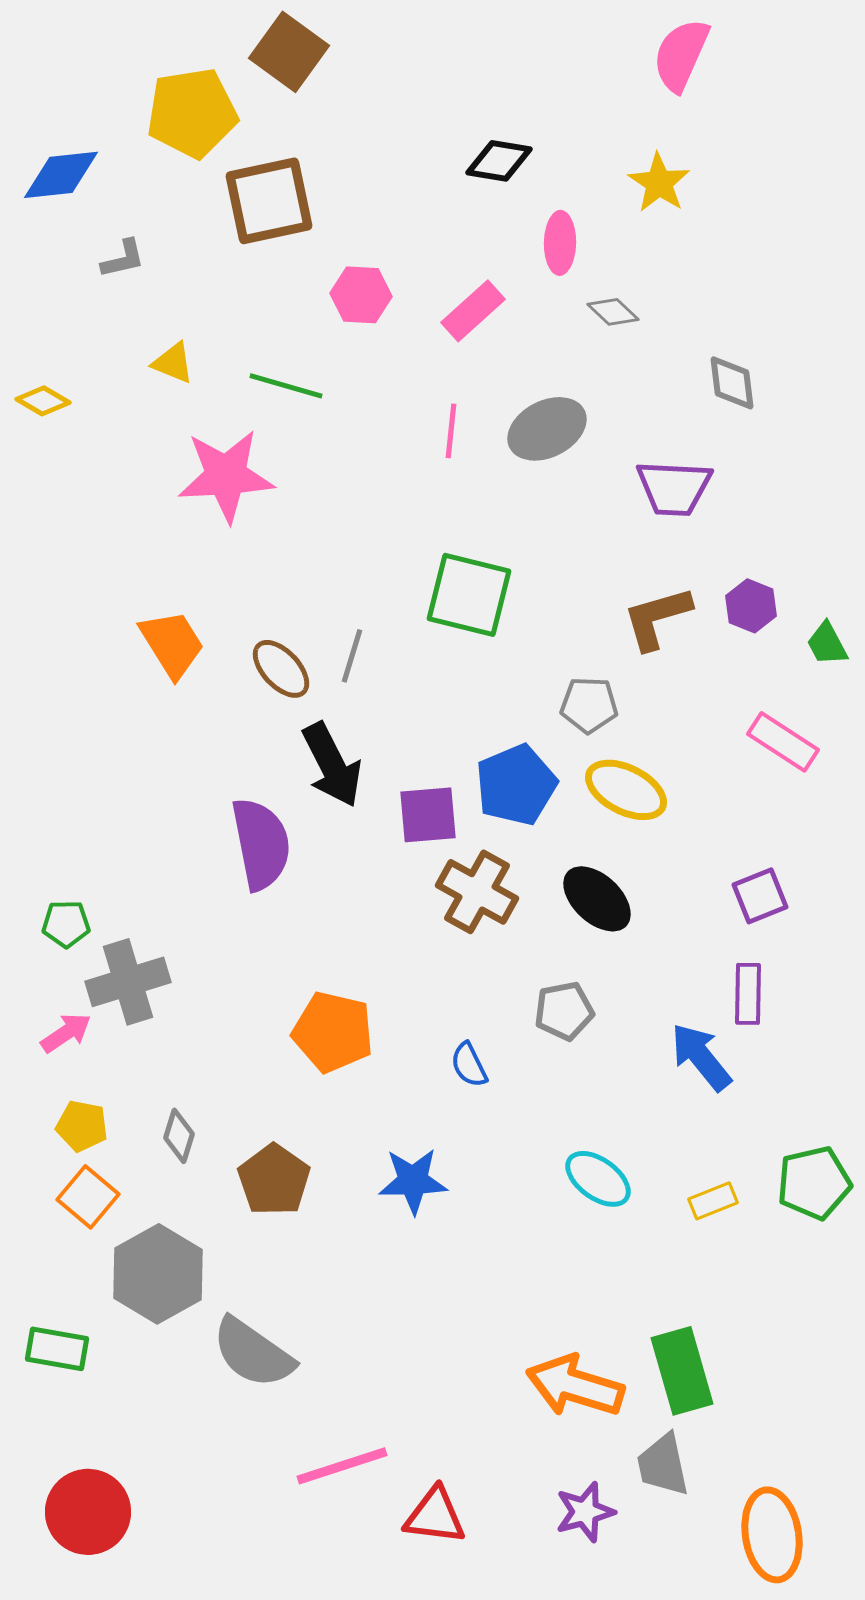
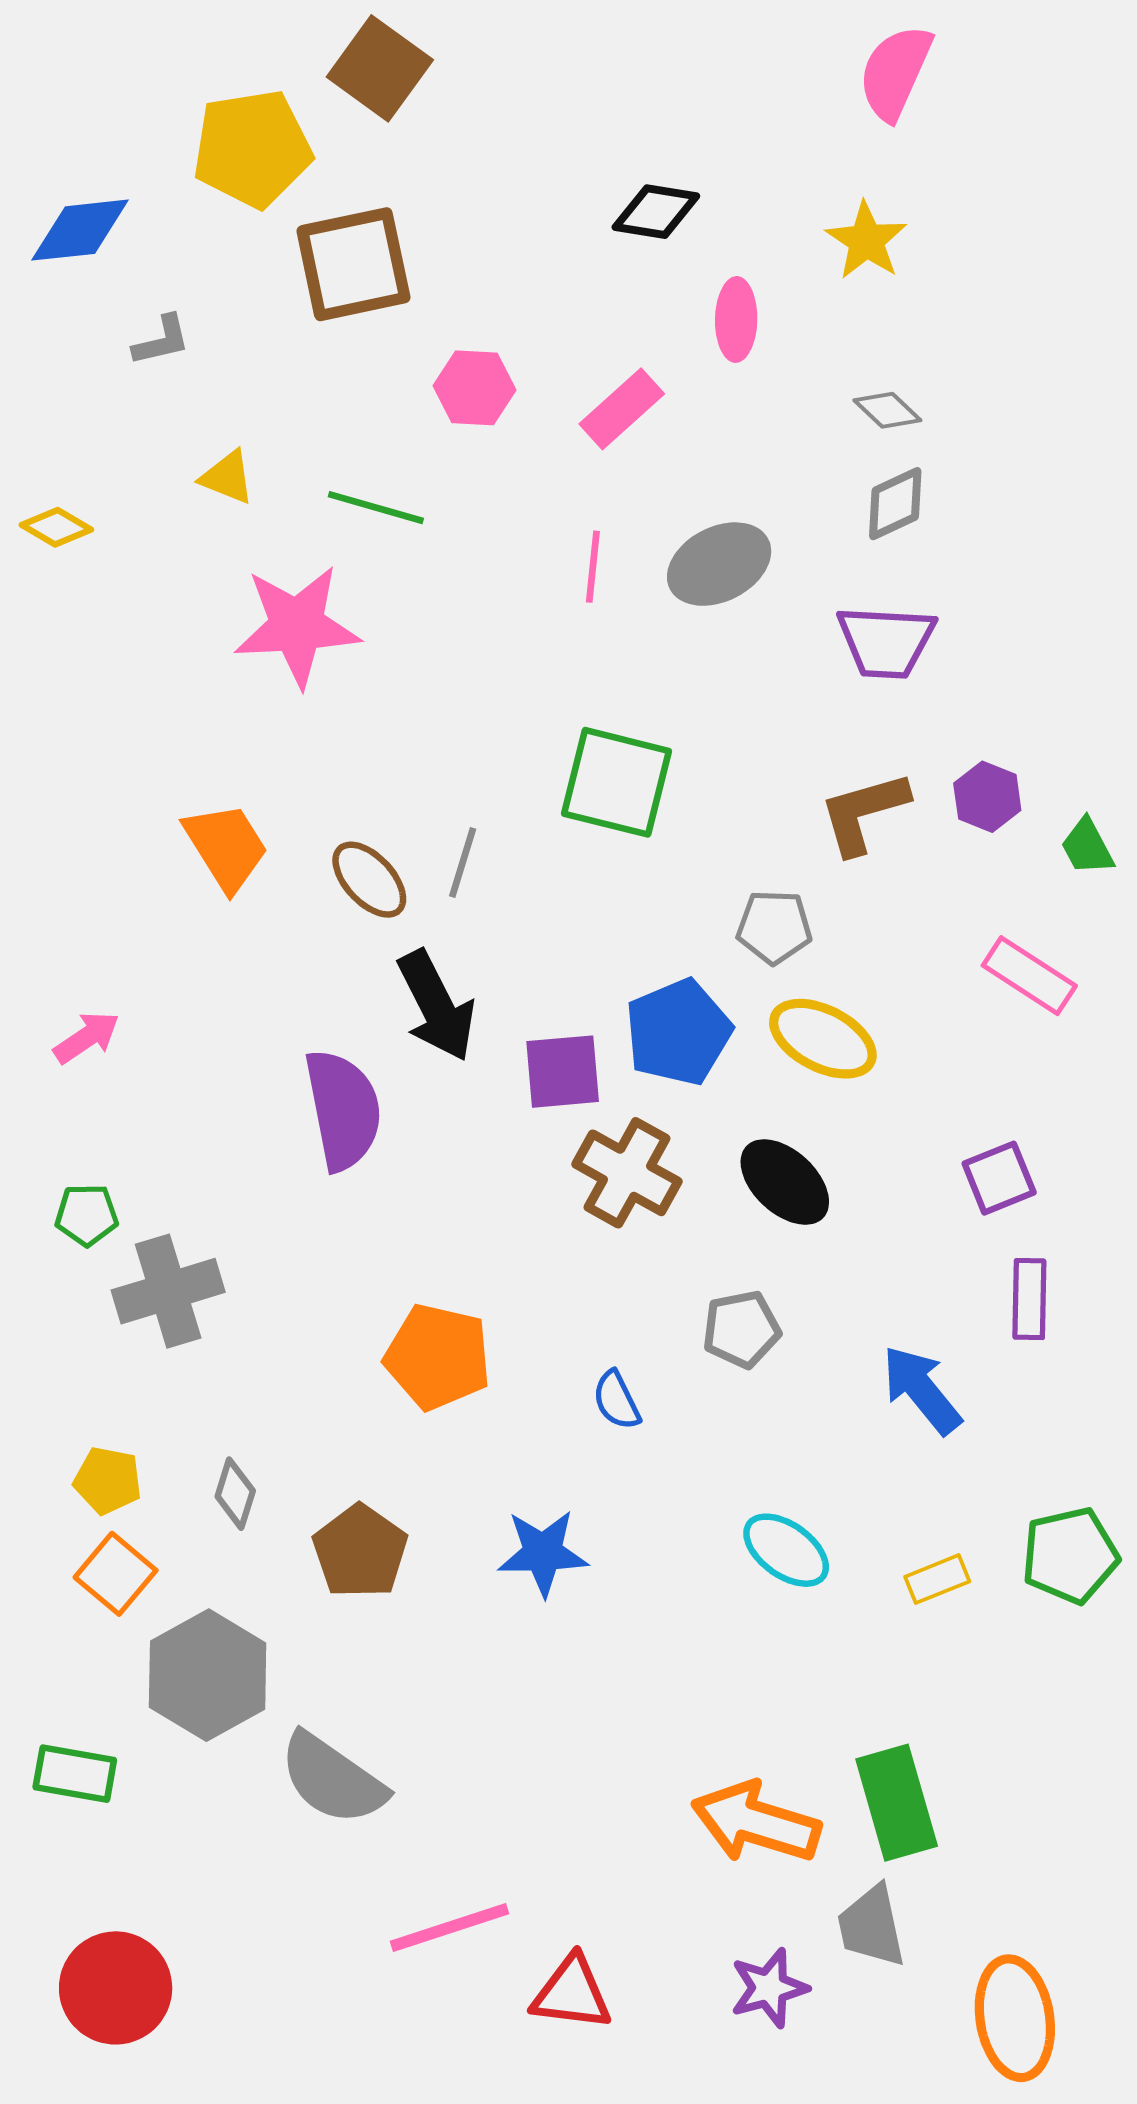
gray diamond: (613, 312) -> (887, 410), moved
gray diamond: (732, 383) -> (895, 504), moved, turned 72
purple rectangle: (748, 994) -> (1029, 1299), moved
pink arrow: (66, 1033) -> (87, 1037), moved

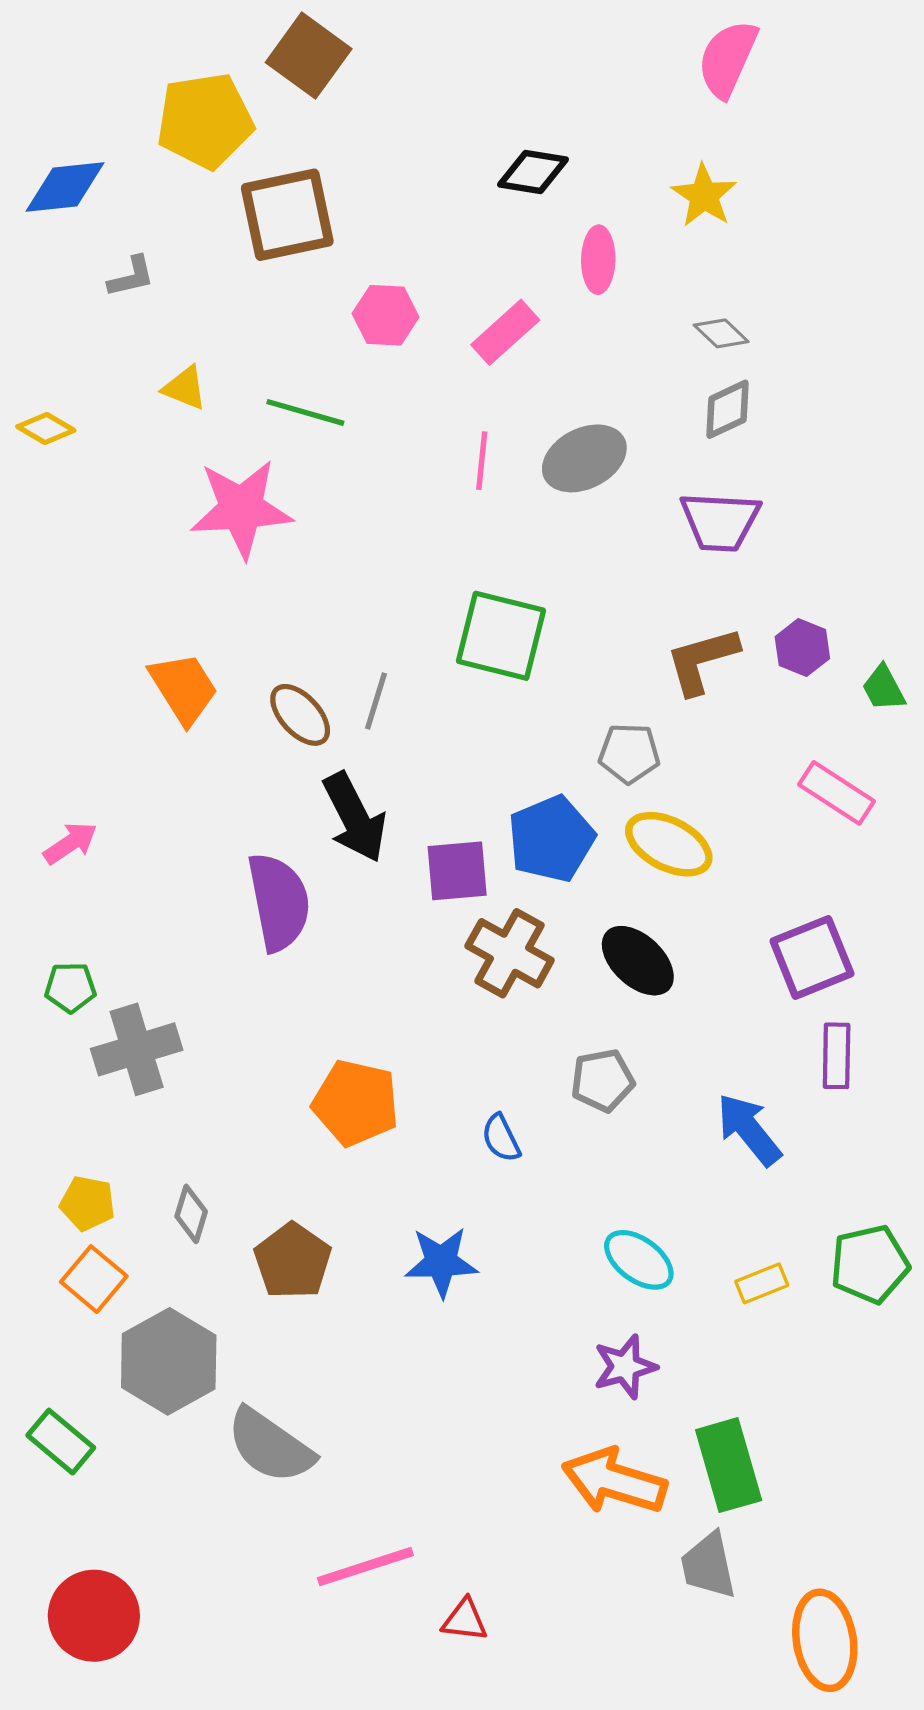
purple square: (999, 1178) -> (812, 957), size x1.4
green rectangle: (75, 1774) -> (61, 1442), turned 30
purple star: (769, 1988) -> (625, 1367), moved
red triangle: (572, 1993) -> (465, 1620), size x0.7

